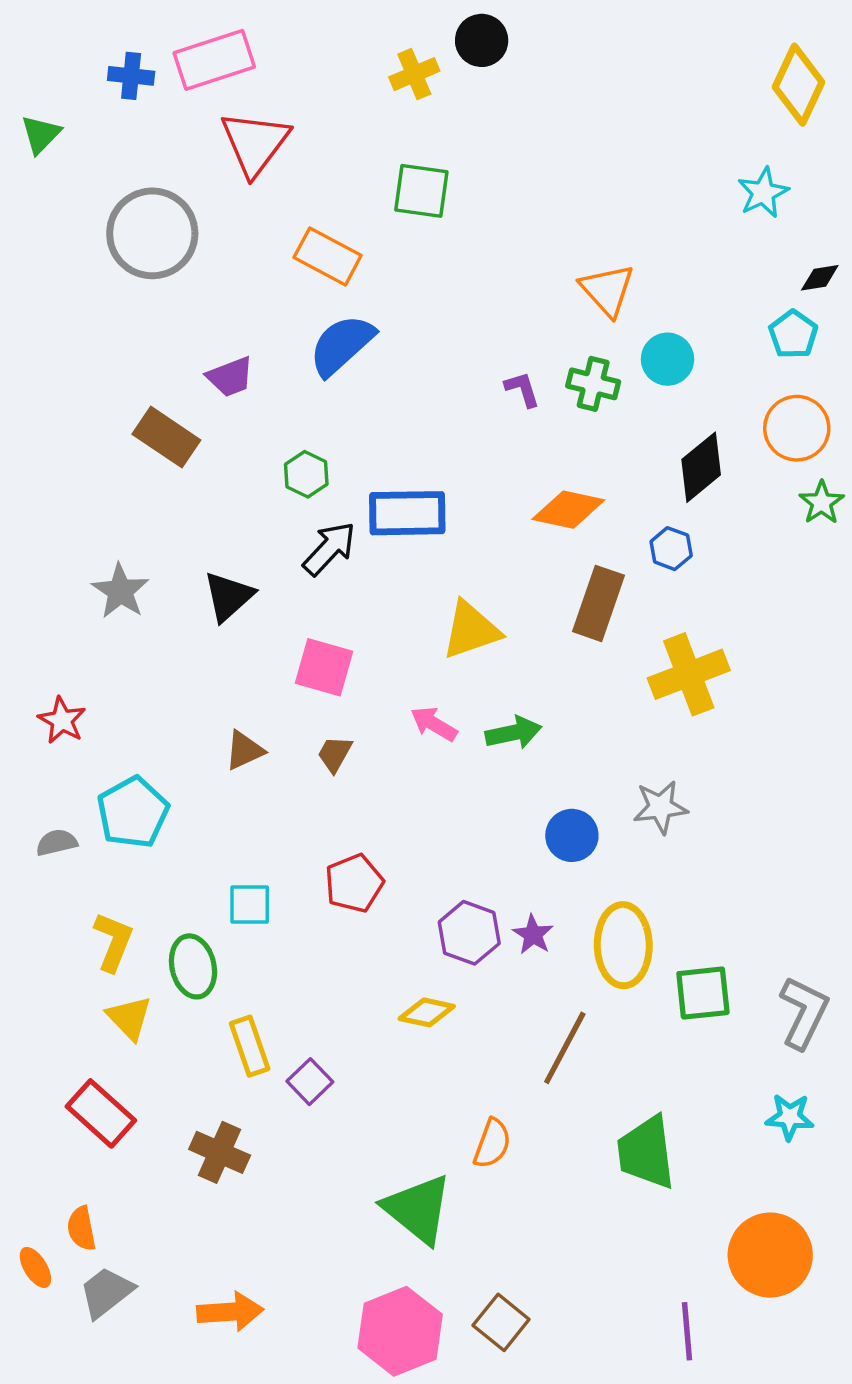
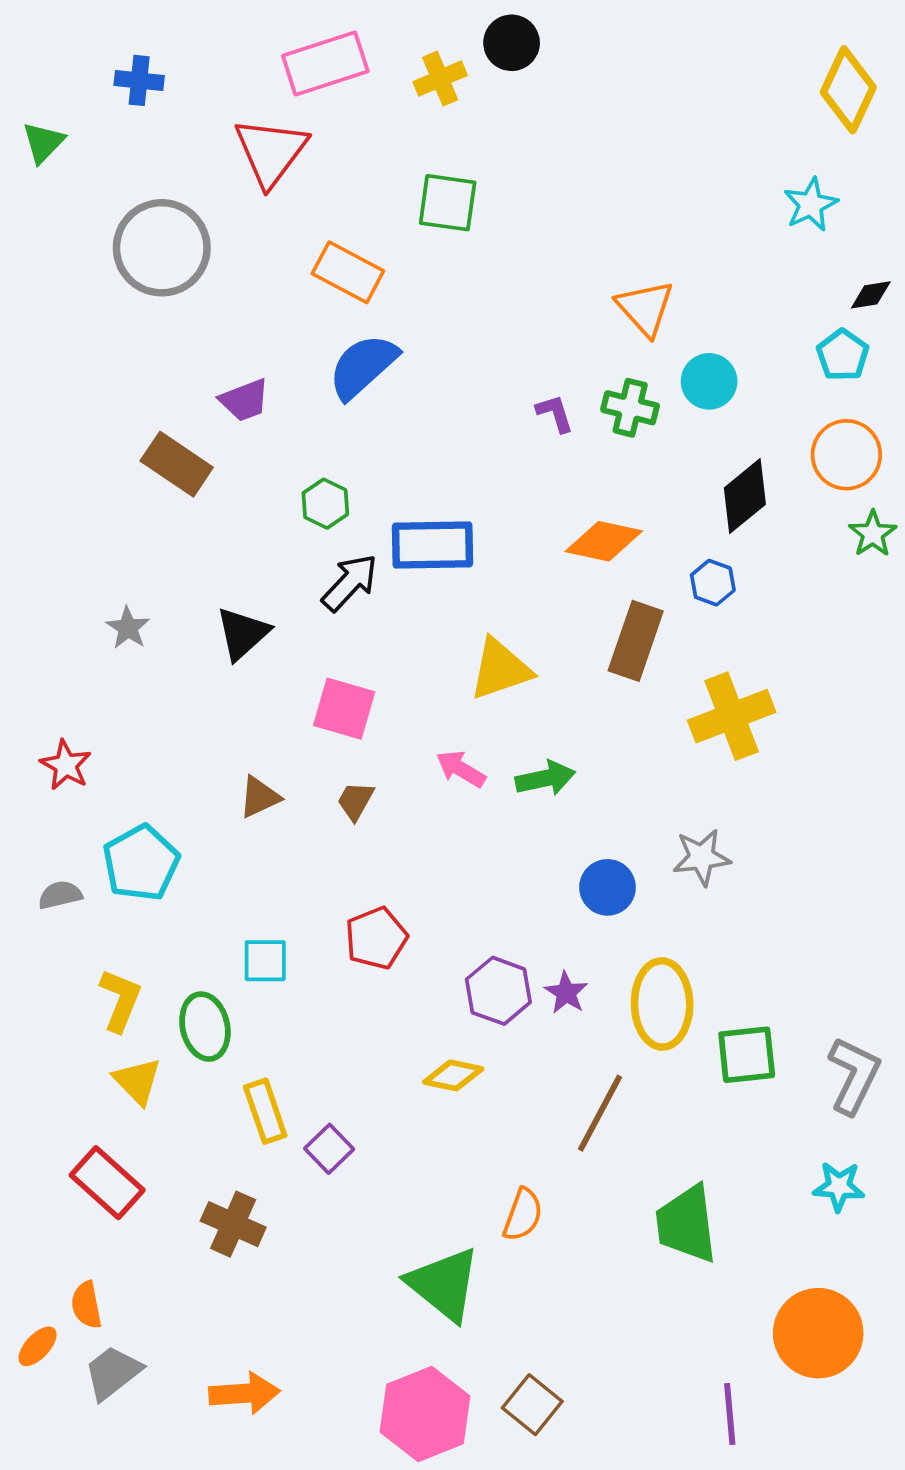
pink rectangle: (214, 60) -> (325, 63), moved
gray star: (120, 591) -> (128, 628), size x0.7
orange ellipse: (35, 1267) -> (38, 1346), turned 75

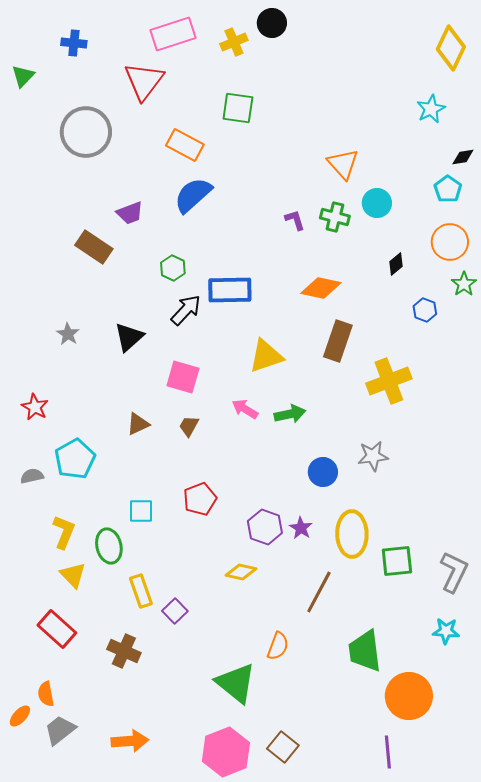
black diamond: (745, 496) -> (396, 264), size x0.6
blue hexagon: (713, 583) -> (425, 310), moved
orange circle: (818, 1333) -> (409, 696), moved

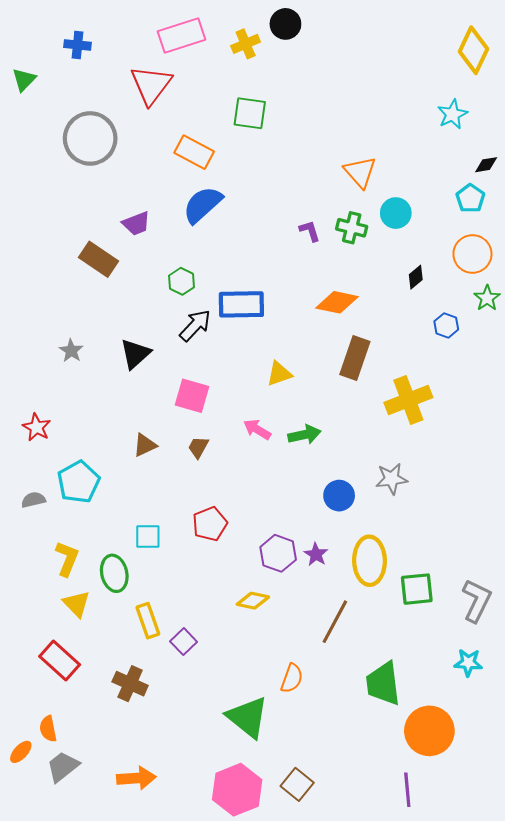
yellow triangle: (266, 356) -> (279, 374), size x0.7

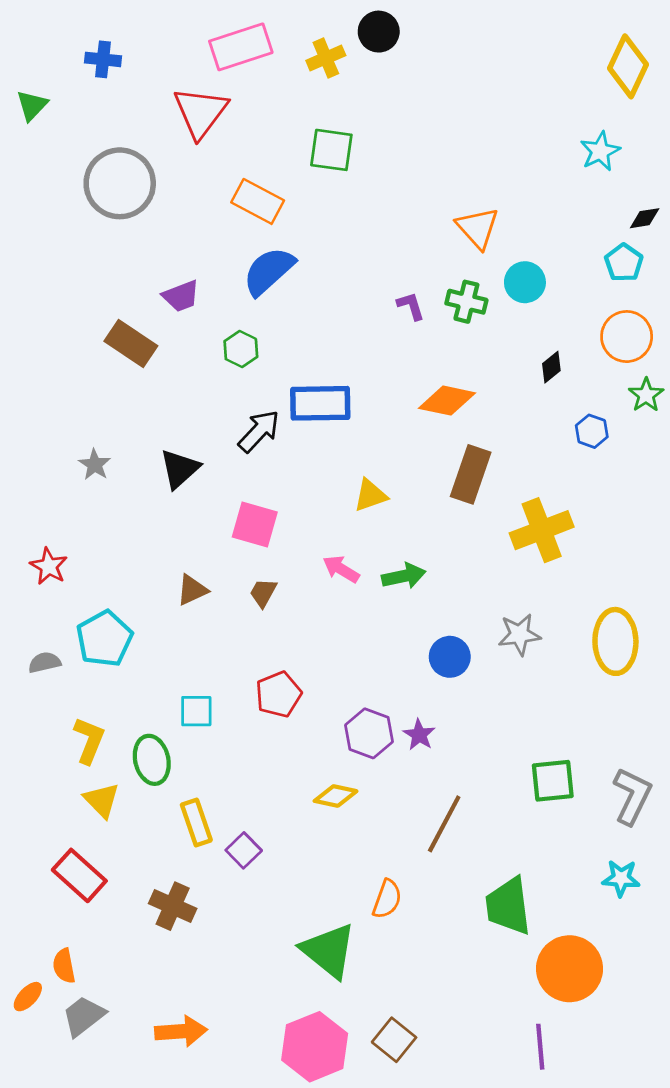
green hexagon: (181, 281) -> (241, 349), moved
yellow ellipse: (370, 561) -> (615, 641), moved

